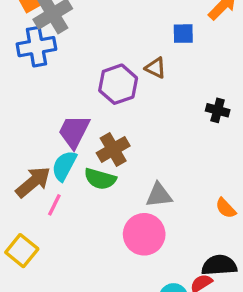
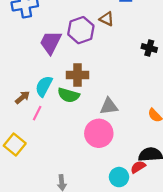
purple trapezoid: (74, 131) -> (51, 42), moved
brown cross: (113, 149) -> (77, 75), turned 30
brown arrow: (33, 182) -> (23, 97), size x0.6

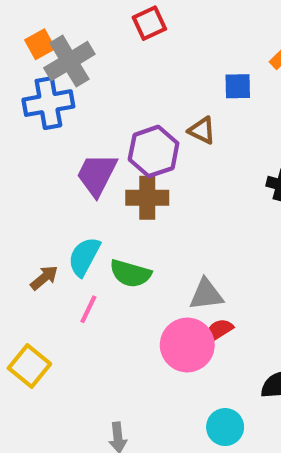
brown cross: (77, 75) -> (147, 198), moved
pink line: (37, 113) -> (88, 309), moved
red semicircle: (138, 167) -> (219, 330), moved

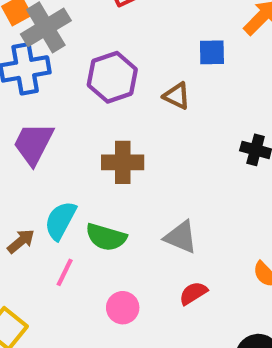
purple hexagon: (154, 151) -> (112, 77), moved
purple trapezoid: (97, 175) -> (33, 144), moved
gray triangle: (206, 295) -> (181, 237), moved, turned 30
pink circle: (187, 345) -> (123, 308), moved, size x0.6

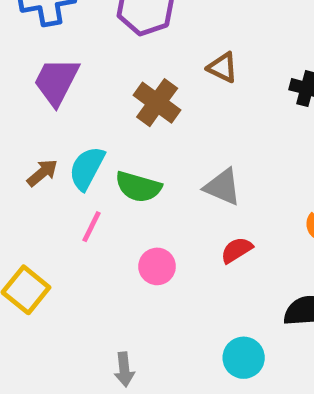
brown triangle: (177, 96) -> (223, 68), moved
brown cross: (123, 162) -> (157, 103), turned 36
brown arrow: (21, 241) -> (42, 173), moved

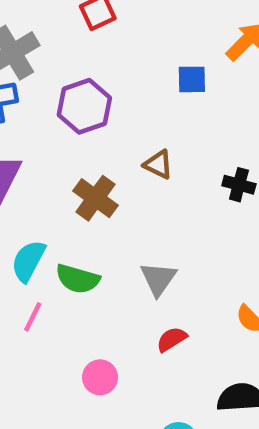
gray triangle: (223, 187) -> (158, 279), turned 42
pink circle: (157, 266) -> (100, 377), moved

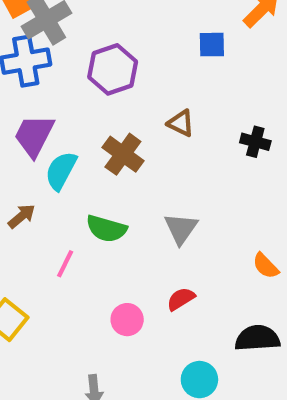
cyan semicircle: (28, 261) -> (61, 171), moved
red semicircle: (172, 339) -> (181, 299), moved

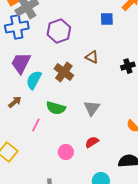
black cross: (255, 142) -> (128, 66), turned -32

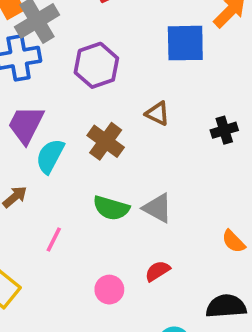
blue square: (107, 19) -> (185, 43), size x1.6
green semicircle: (56, 108) -> (111, 208), moved
gray triangle: (92, 108) -> (158, 208), turned -36

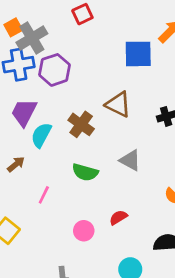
purple hexagon: (96, 65) -> (54, 70), moved
brown triangle: (158, 113) -> (118, 104), size x1.5
gray triangle: (158, 208) -> (130, 160), moved

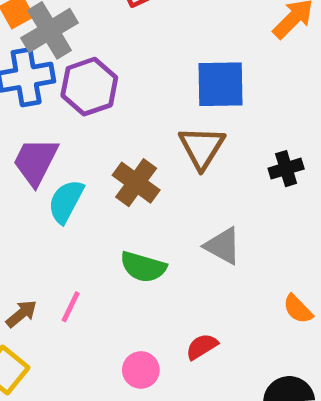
blue square: (138, 54) -> (220, 84), moved
brown triangle: (118, 104) -> (202, 147), turned 36
brown arrow: (16, 164) -> (21, 314), moved

